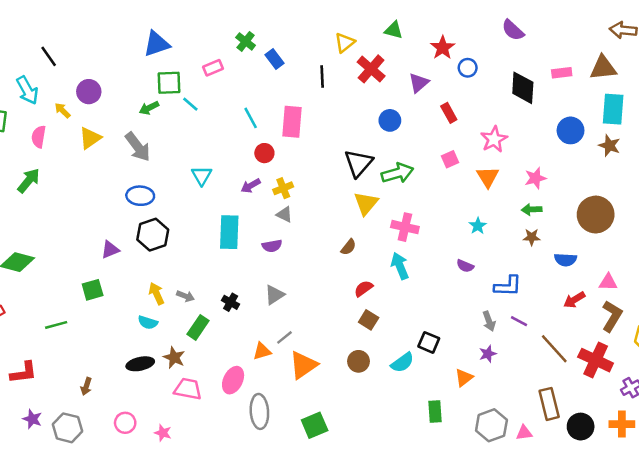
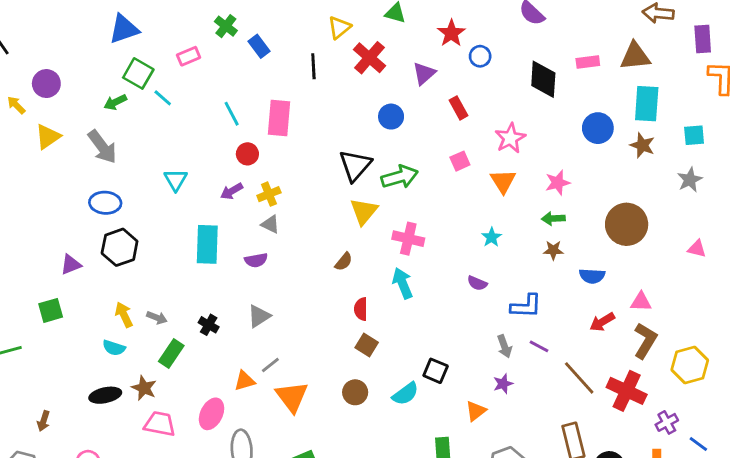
green square: (169, 83) -> (138, 73), turned 32
red semicircle: (364, 289) -> (361, 309), turned -54
orange triangle: (303, 365) -> (292, 397), turned -32

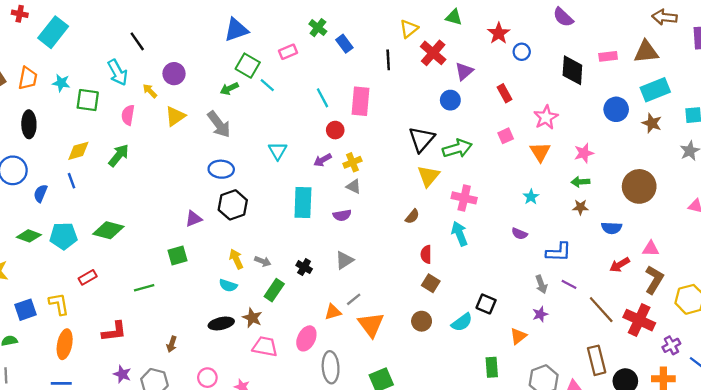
purple triangle: (424, 73) -> (464, 71), moved
cyan rectangle: (647, 104) -> (655, 90), turned 64

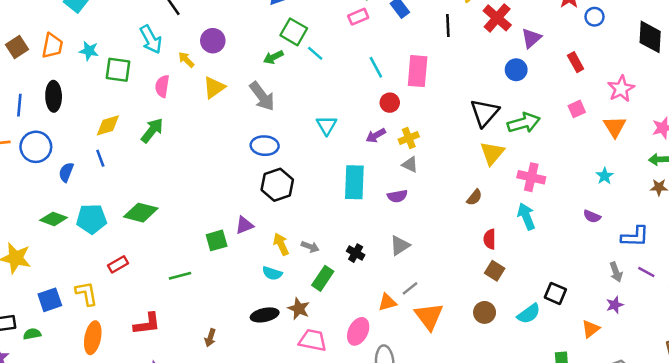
pink rectangle: (288, 52) -> (358, 17), moved
purple triangle: (194, 219) -> (244, 225), moved

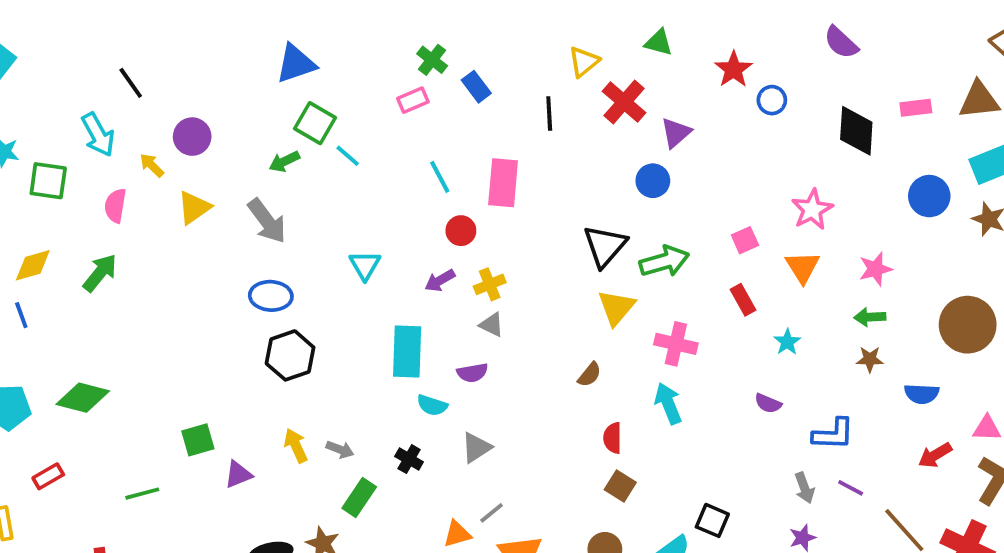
red rectangle: (576, 62) -> (743, 300), moved
purple triangle: (244, 225) -> (238, 474), moved
cyan semicircle: (272, 273) -> (432, 405), moved

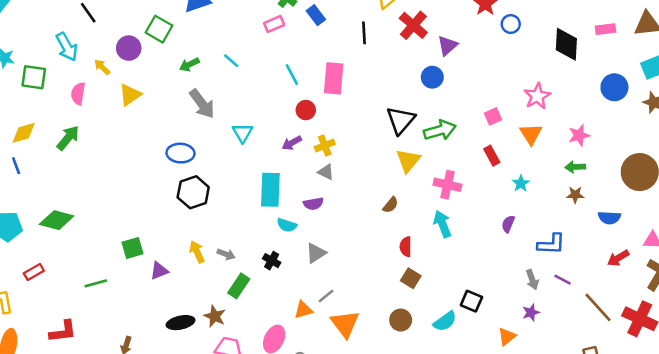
green square: (315, 123) -> (159, 29), moved
gray arrow: (267, 221) -> (202, 104), moved
purple semicircle: (768, 403) -> (508, 224), turned 90

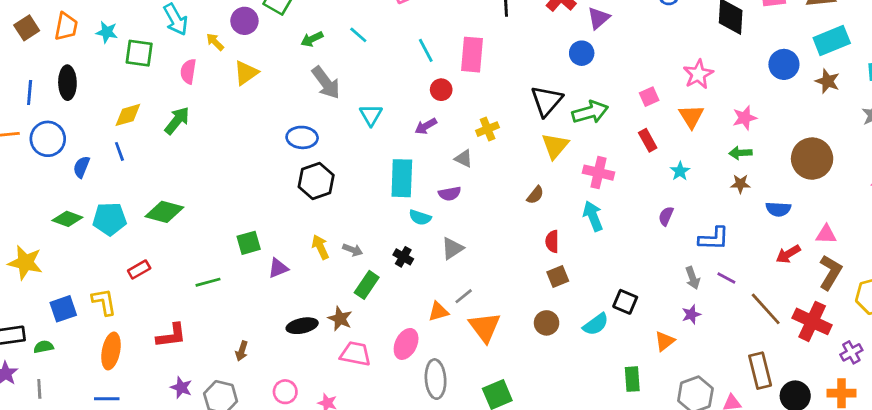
yellow cross: (325, 145) -> (488, 129), moved
brown square: (411, 278) -> (558, 277), turned 36

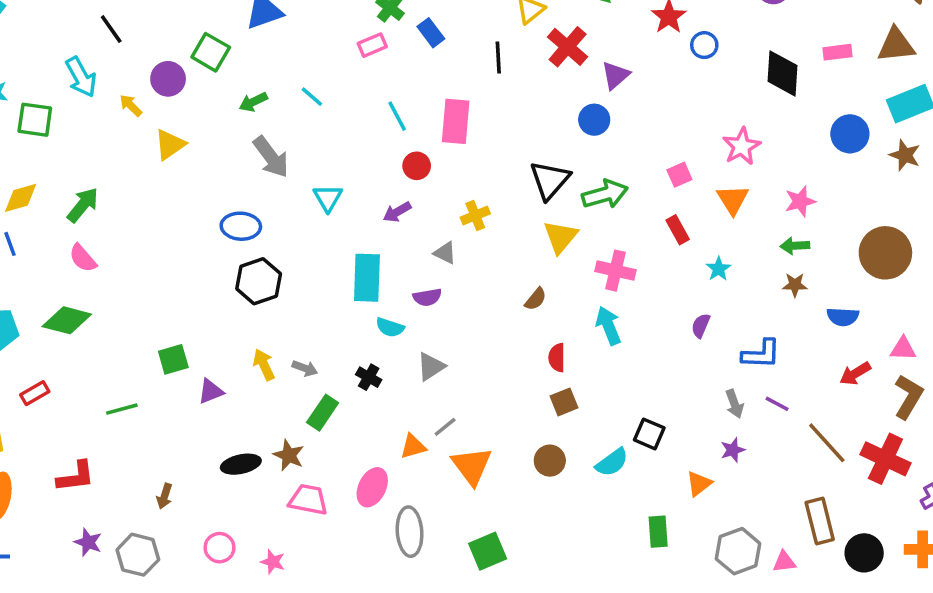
pink semicircle: (188, 71) -> (83, 258), moved, turned -50

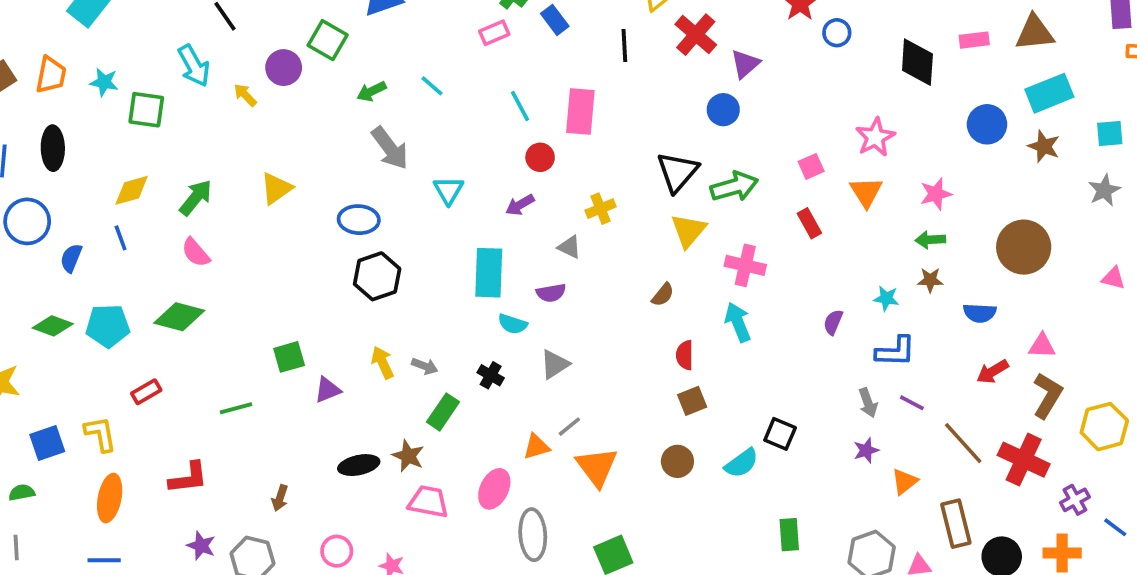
yellow triangle: (170, 145) -> (276, 188), moved
cyan star: (718, 269) -> (886, 298), moved, turned -30
orange triangle: (699, 484) -> (905, 482), moved

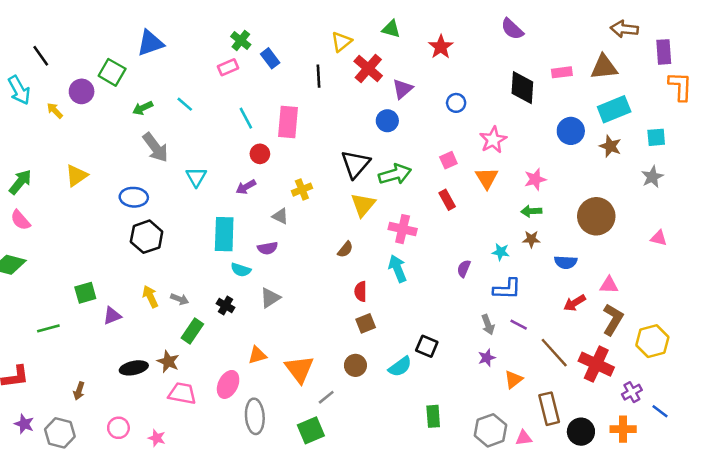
blue circle: (837, 33) -> (456, 103), moved
gray line: (569, 427) -> (326, 397), moved

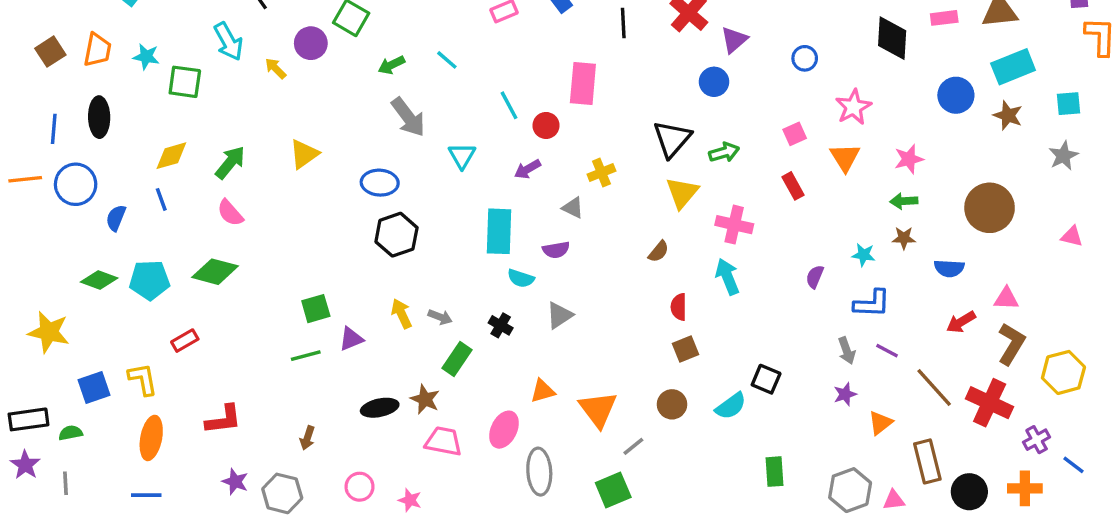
cyan line: (246, 118) -> (509, 105), moved
green arrow: (395, 174) -> (724, 152), size x0.7
green line: (48, 328) -> (306, 356), moved

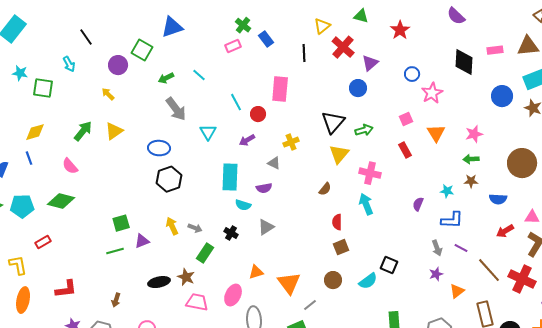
cyan arrow: (228, 41) -> (69, 64), size x0.7
yellow arrow: (276, 68) -> (108, 94), moved
pink star: (853, 107) -> (432, 93), moved
green arrow: (230, 162) -> (83, 131), moved

